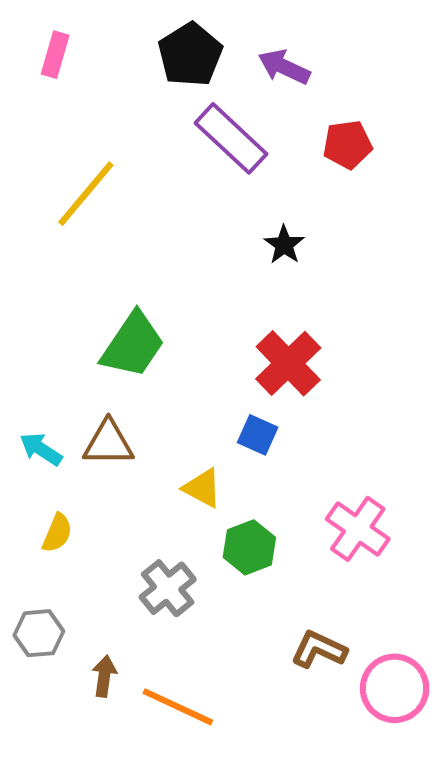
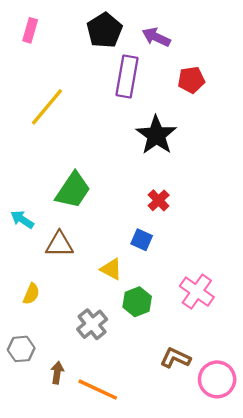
purple rectangle: (231, 138) -> (127, 77), turned 57
black star: (284, 245) -> (156, 135), size x1.8
red cross: (288, 363) -> (159, 200), size x0.6
cyan arrow: (41, 449) -> (22, 220), moved

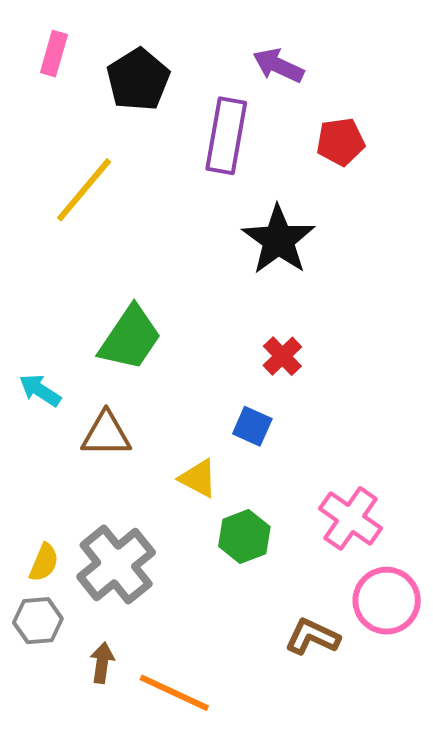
black pentagon: (104, 30) -> (138, 80), moved
yellow semicircle: (31, 294) -> (44, 563), moved
gray cross: (92, 324) -> (116, 565), moved, size x1.4
pink circle: (217, 379) -> (387, 601), moved

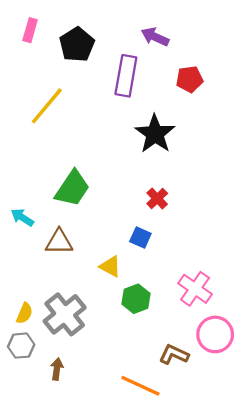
orange line: (174, 693) -> (140, 386), moved

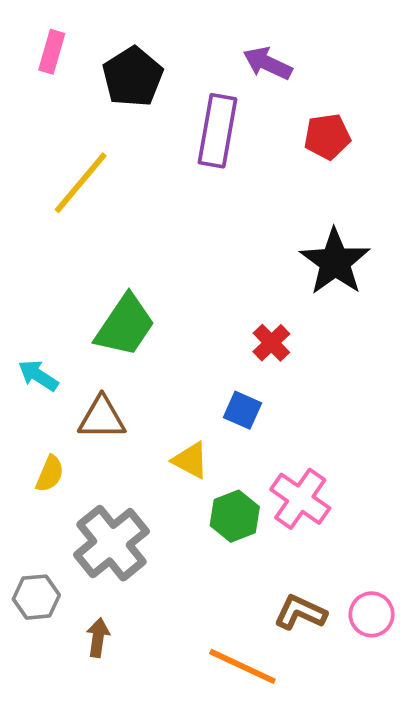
black star: (155, 134) -> (335, 262), moved
pink cross: (195, 289) -> (300, 499), moved
yellow semicircle: (24, 313) -> (50, 474), moved
pink circle: (215, 334) -> (372, 614), moved, size x0.7

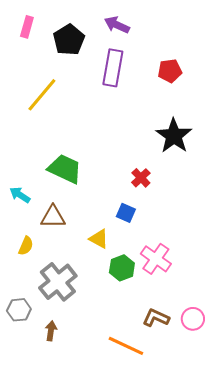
purple arrow: (268, 63) -> (117, 25), moved
green trapezoid: (125, 325) -> (65, 169), turned -99

